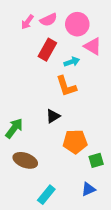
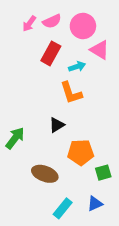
brown ellipse: (25, 160) -> (45, 174), moved
cyan rectangle: (46, 195) -> (63, 208), moved

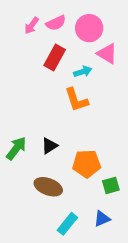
black triangle: (57, 125) -> (50, 146), moved

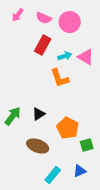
pink semicircle: (56, 23) -> (44, 18), turned 49
pink arrow: (32, 26) -> (18, 15), moved
pink triangle: (107, 54) -> (86, 57), moved
orange pentagon: (87, 164) -> (68, 128), turned 30

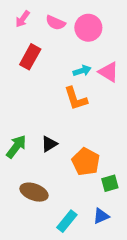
red rectangle: (43, 45) -> (30, 57), moved
brown ellipse: (38, 146) -> (34, 192), moved

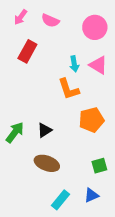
pink circle: (88, 28) -> (95, 27), moved
cyan arrow: (82, 71) -> (74, 64), turned 98
orange pentagon: (86, 162) -> (91, 120), moved, turned 30
brown ellipse: (34, 192) -> (47, 163), moved

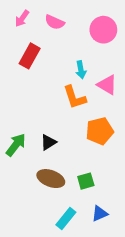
pink triangle: (98, 65) -> (107, 85), moved
green square: (99, 166) -> (86, 181), moved

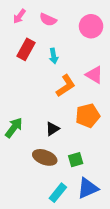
cyan arrow: (81, 70) -> (54, 56), moved
orange L-shape: (75, 97) -> (66, 86), turned -105
black triangle: (48, 142) -> (52, 129), moved
blue triangle: (100, 214) -> (88, 188), size x1.5

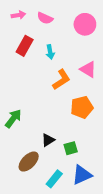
pink arrow: (19, 16) -> (18, 15), turned -136
black triangle: (52, 129) -> (48, 140), moved
brown ellipse: (45, 157) -> (29, 162), moved, turned -65

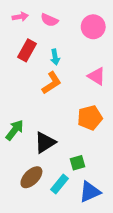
orange L-shape: (61, 80) -> (52, 83), moved
black triangle: (48, 140) -> (45, 142), moved, size x1.5
cyan rectangle: (54, 179) -> (59, 184), moved

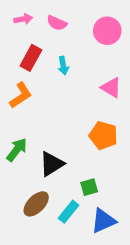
orange L-shape: (52, 83) -> (21, 95), moved
orange pentagon: (90, 118) -> (103, 135), turned 30

